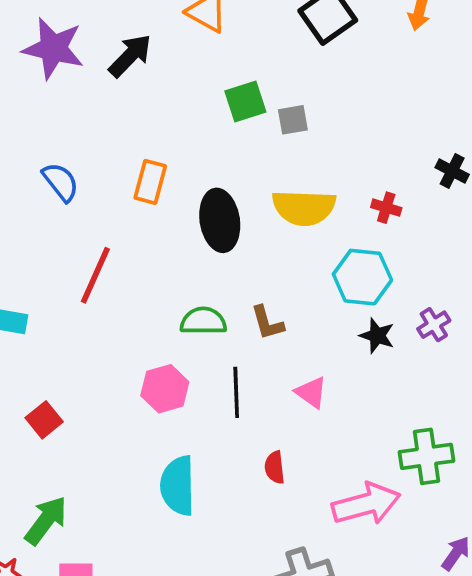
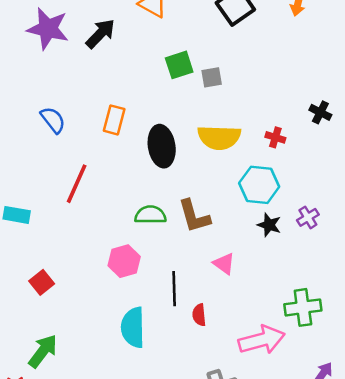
brown L-shape: (267, 323) -> (194, 216), size x1.4
black line: (236, 392) -> (174, 289), moved

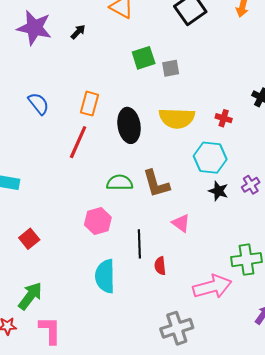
black arrow: (100, 34) -> (78, 32), size x0.6
red line: (77, 184) -> (78, 142), moved

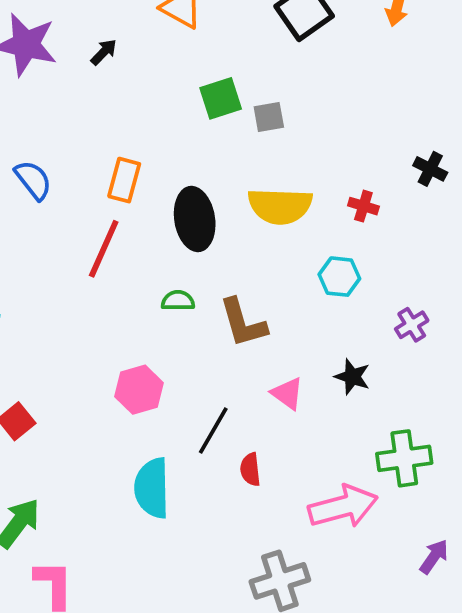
cyan hexagon: (210, 158) -> (339, 277), size x0.7
green semicircle: (120, 183) -> (178, 301), moved, size x0.7
black star: (218, 191) -> (352, 377), moved
black line: (139, 244) -> (213, 430), turned 32

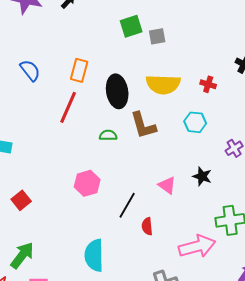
brown L-shape: (243, 323) -> (143, 125), moved
cyan semicircle: (152, 488) -> (94, 255), moved

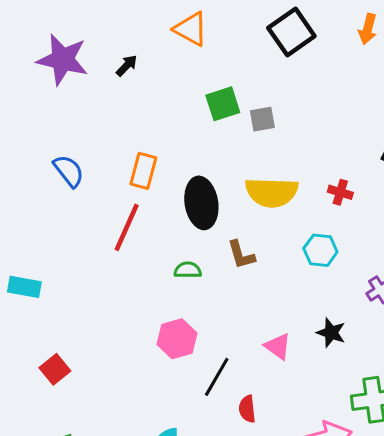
brown L-shape: (143, 125) -> (241, 255), size x0.7
pink hexagon: (87, 183) -> (177, 339), moved

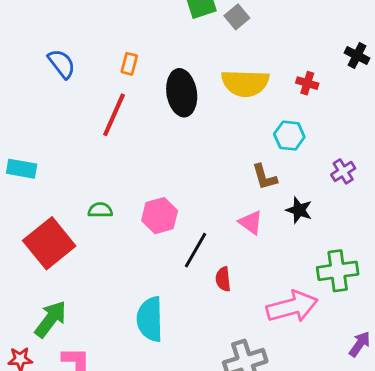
gray square: (262, 119) -> (237, 17), turned -30
orange rectangle: (143, 171) -> (129, 64), size x0.7
brown L-shape: (241, 255) -> (264, 177), moved
green semicircle: (188, 270) -> (100, 210), moved
red square: (55, 369) -> (49, 243), size x1.8

